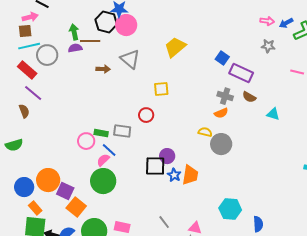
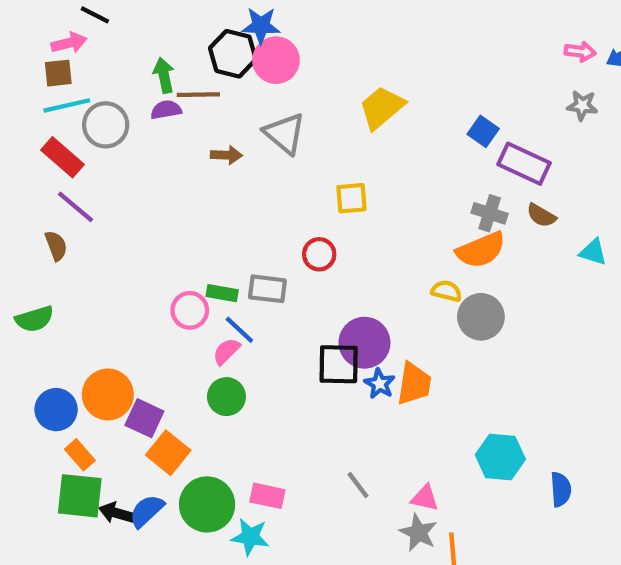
orange semicircle: (221, 113) -> (481, 250), size x1.6
purple circle: (167, 156) -> (364, 343), size x1.5
green circle: (103, 181) -> (226, 397), size x0.7

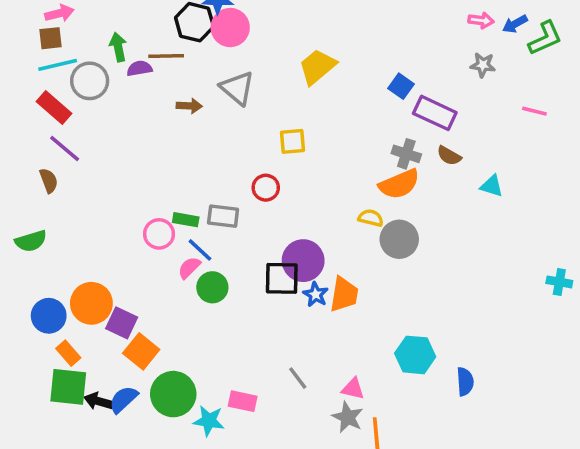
green arrow: (164, 75) -> (118, 47), moved
green circle: (226, 397) -> (212, 287), moved
pink rectangle: (267, 496) -> (243, 401), moved

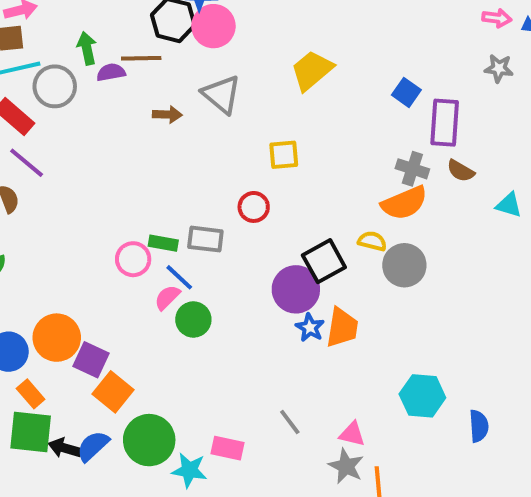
purple rectangle: (435, 113) -> (445, 123), turned 69
black square: (282, 278) -> (324, 261), moved, turned -30

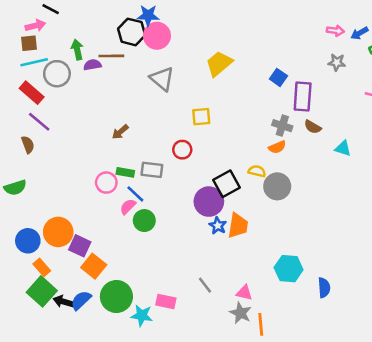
brown arrow: (167, 115) -> (120, 132), moved, turned 138
orange semicircle: (404, 203) -> (277, 147), size x0.6
green square: (31, 432) -> (42, 291), turned 36

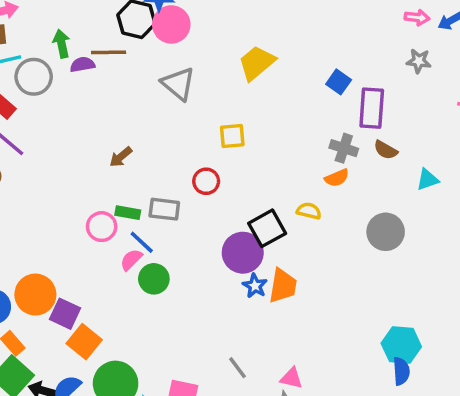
cyan triangle: (343, 148) -> (427, 180), turned -36
gray circle: (277, 186) -> (386, 232), moved
cyan hexagon: (289, 269) -> (401, 345), moved

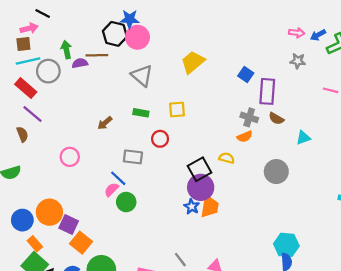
green rectangle: (128, 213) -> (141, 113), moved
pink circle: (102, 227) -> (70, 157), moved
purple circle: (243, 253) -> (201, 187), moved

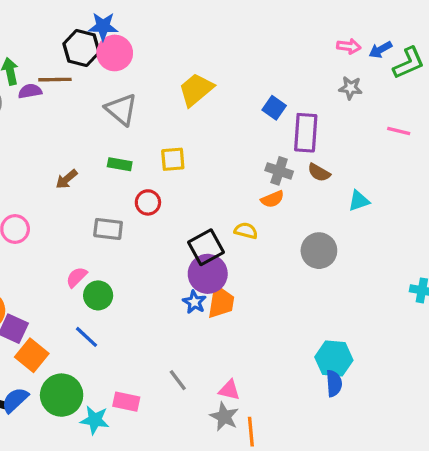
blue line: (118, 178) -> (86, 337), moved

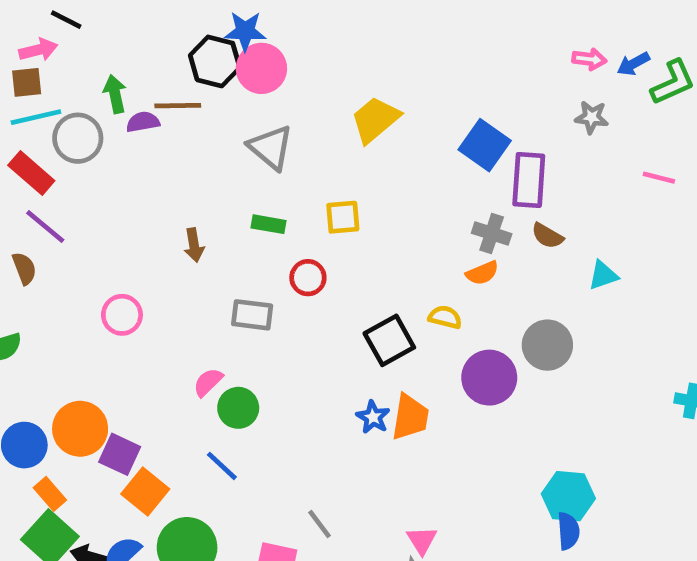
blue square: (274, 108) -> (485, 145), size x1.5
brown arrow: (67, 179) -> (194, 245), turned -60
purple circle: (208, 274) -> (489, 378), moved
gray line: (178, 380) -> (320, 524), moved
pink triangle: (229, 390) -> (422, 540), turned 45

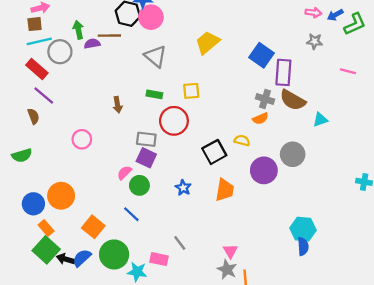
brown semicircle: (547, 236) -> (293, 100), size x1.6
red circle: (308, 278) -> (174, 121), size x1.6
blue star: (373, 417) -> (183, 188), moved
purple square: (120, 454) -> (146, 158), moved

